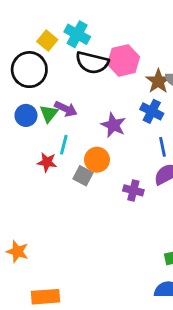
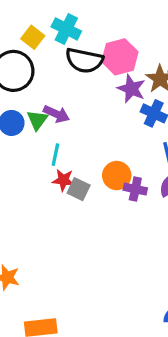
purple star: (113, 125) -> (131, 89), moved
orange circle: (97, 160) -> (117, 176), moved
red star: (47, 162) -> (63, 180), moved
purple cross: (133, 190) -> (135, 189), moved

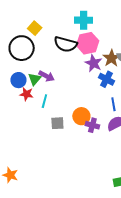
cyan cross: (66, 29) -> (84, 20), moved, turned -30
red star: (63, 180) -> (26, 94), moved
gray square: (79, 189) -> (57, 123), turned -32

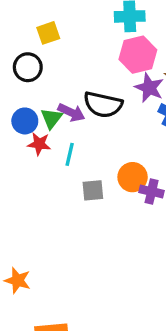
yellow square: (35, 28) -> (48, 33), turned 32
black semicircle: (66, 44) -> (103, 105), moved
black circle: (22, 48) -> (28, 67), size x0.7

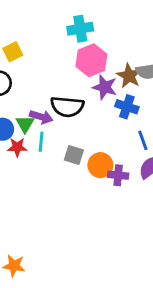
cyan line: (70, 154) -> (41, 142), moved
gray square: (93, 190) -> (74, 155), moved, turned 30

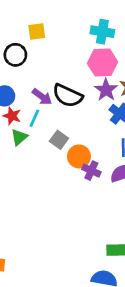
green triangle: (25, 124) -> (19, 137), moved

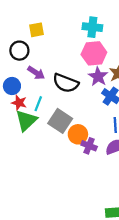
purple arrow: (42, 97) -> (36, 73), moved
green triangle: (19, 137) -> (26, 121), size x1.5
gray square: (59, 140) -> (60, 121), size x1.5

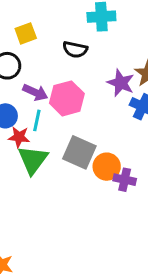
pink hexagon: (94, 53) -> (67, 98), moved
black semicircle: (66, 83) -> (75, 49), moved, size x0.7
cyan line: (38, 104) -> (37, 120), moved

